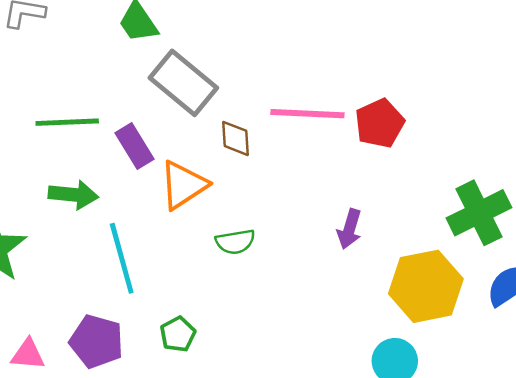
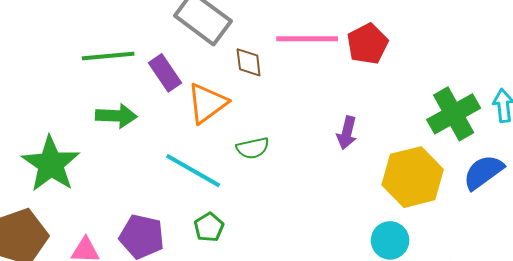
cyan line: (122, 258) -> (193, 171), moved, turned -42

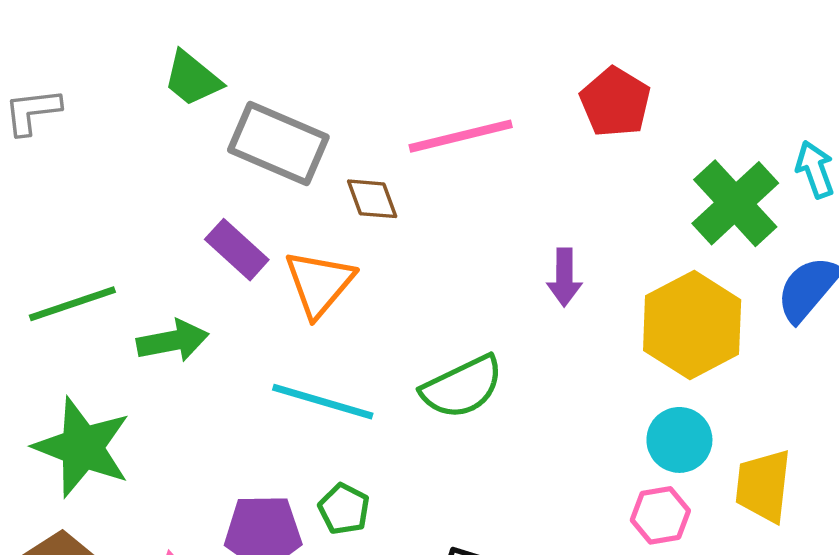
red pentagon: (367, 44) -> (615, 102), moved
green line: (108, 56) -> (72, 304), moved
green semicircle: (253, 148) -> (462, 387), moved, size x1.5
green pentagon: (209, 227) -> (344, 509), moved

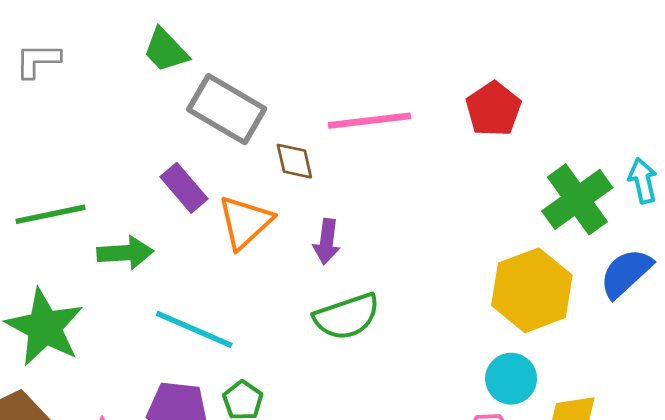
purple arrow: (564, 277) -> (327, 242), moved
cyan line: (323, 402) -> (194, 329), moved

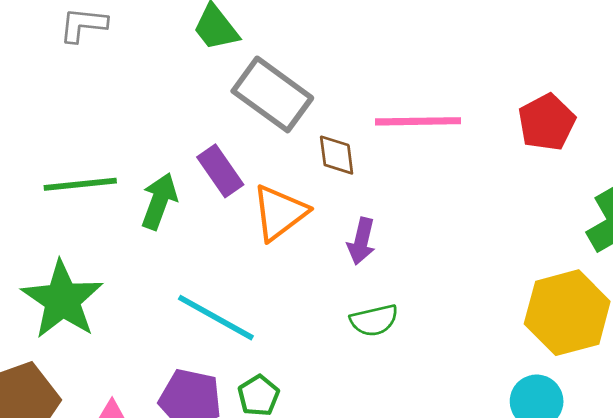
green arrow: (125, 253) -> (159, 201), moved, turned -72
green semicircle: (347, 317) -> (374, 320), size x0.7

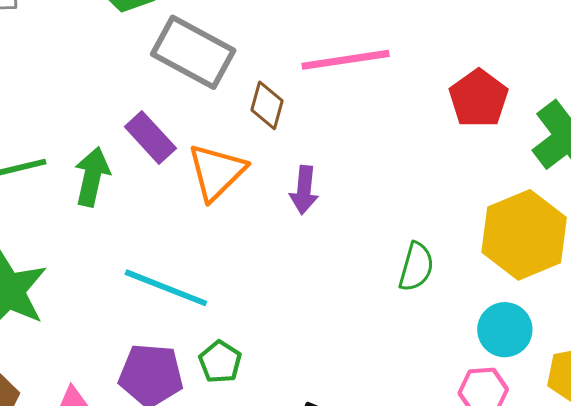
red pentagon: (547, 122) -> (478, 98), moved
brown diamond: (337, 155) -> (267, 105), turned 30
green semicircle: (374, 320) -> (416, 267), moved, turned -54

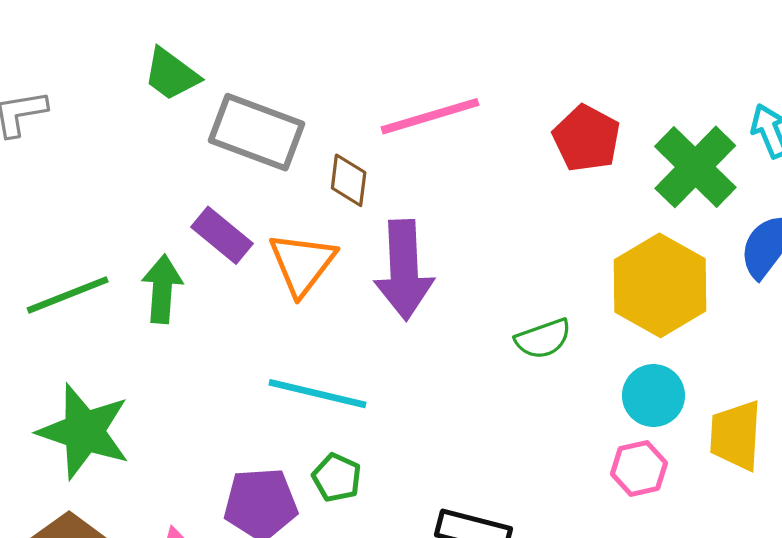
purple arrow: (304, 190) -> (404, 270), size x1.8
green semicircle: (416, 267) -> (543, 339), turned 63
cyan line: (166, 288) -> (317, 394), moved

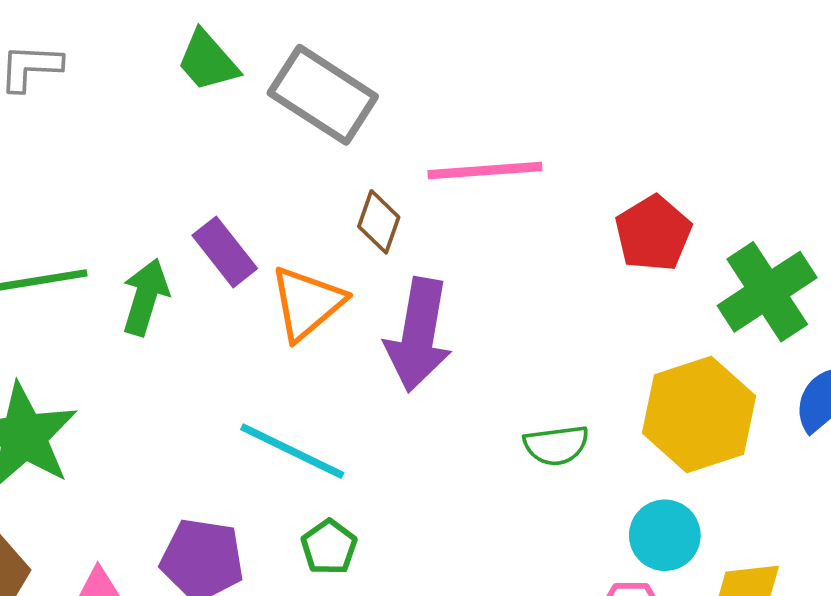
gray rectangle: (256, 132) -> (323, 95), moved
green pentagon: (337, 478) -> (329, 547), moved

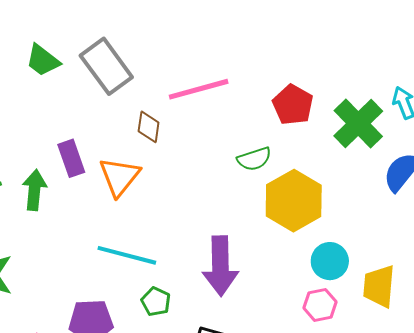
gray rectangle: (323, 95) -> (106, 66), turned 32
purple rectangle: (225, 252) -> (71, 158), turned 30
purple arrow: (418, 335) -> (220, 266), moved
yellow hexagon: (699, 415) -> (294, 201), moved
green semicircle: (556, 445) -> (254, 159), moved

